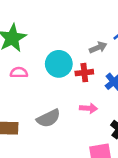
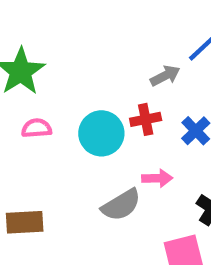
cyan circle: (59, 64) -> (101, 133), moved
gray semicircle: (49, 118) -> (121, 205), moved

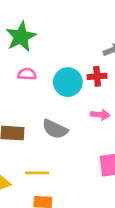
gray semicircle: (121, 205) -> (55, 129), moved, turned 50

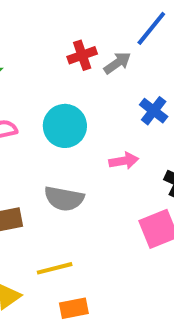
red cross: (97, 76) -> (82, 55), moved

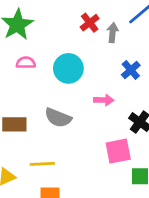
red cross: (82, 55) -> (90, 23), turned -30
gray arrow: (117, 63) -> (113, 33), turned -60

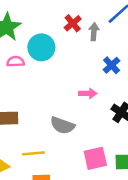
cyan circle: (68, 68) -> (41, 47), moved
gray semicircle: (58, 118) -> (62, 125), moved
pink square: (118, 151) -> (95, 158), moved

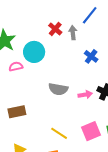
pink arrow: (88, 93) -> (85, 95), moved
gray semicircle: (62, 125) -> (58, 89), moved
yellow line: (33, 153) -> (59, 133), moved, turned 48

